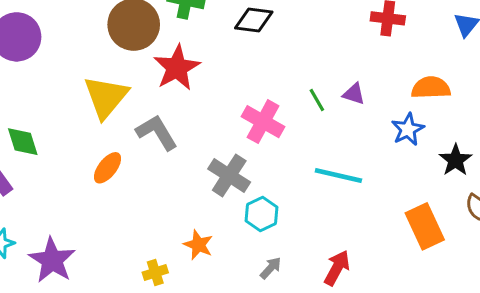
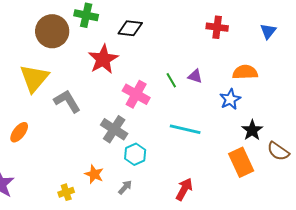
red star: (177, 68) -> (103, 59), moved
black star: (456, 160) -> (252, 130), moved
orange ellipse: (107, 168) -> (19, 132), moved
gray arrow: (271, 268) -> (125, 187), moved

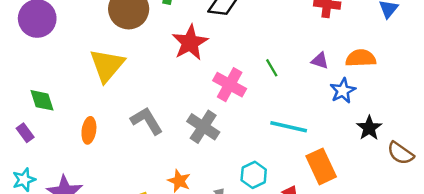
purple triangle: (195, 76) -> (320, 61), moved
gray L-shape: (67, 101) -> (147, 121), moved
orange ellipse: (19, 132) -> (89, 130), turned -30
cyan hexagon: (135, 154) -> (254, 175), moved
orange rectangle: (241, 162) -> (321, 166), moved

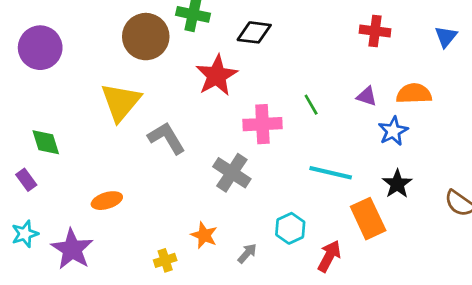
pink cross: (230, 85) -> (262, 124), turned -32
gray L-shape: (147, 121) -> (167, 138), moved
black star: (369, 128) -> (397, 184), moved
orange ellipse: (89, 130) -> (107, 201), moved, turned 65

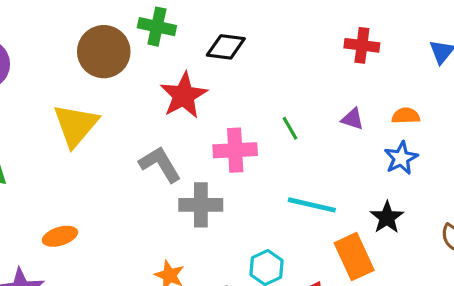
orange semicircle: (414, 94) -> (406, 116), size x0.7
blue star: (393, 131) -> (401, 158), moved
gray L-shape: (167, 138) -> (160, 164), moved
gray cross: (232, 173) -> (201, 205), turned -33

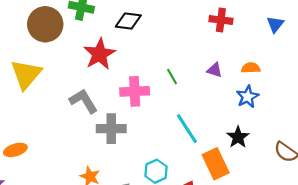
cyan line: (312, 205) -> (187, 129), turned 44

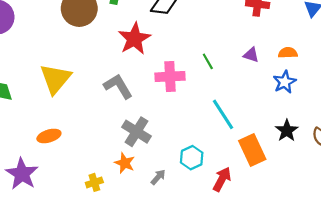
yellow triangle: (26, 74) -> (55, 79), moved
gray cross: (111, 129) -> (137, 132), moved, turned 32
black star: (238, 137) -> (287, 131), moved

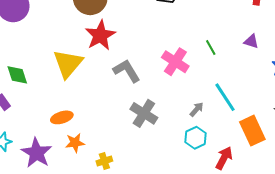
red star: (134, 39) -> (100, 35), moved
pink cross: (170, 77) -> (175, 62), turned 36
orange star: (125, 163) -> (75, 143), moved, turned -30
gray arrow: (158, 177) -> (197, 109), moved

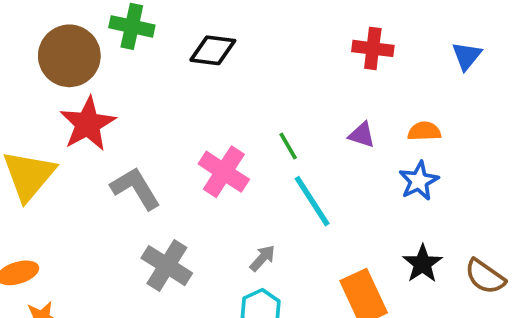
cyan line: (225, 97) -> (312, 201), moved

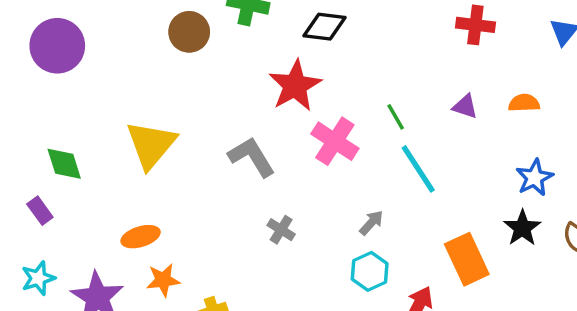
brown circle: (69, 56) -> (189, 32), size x0.7
red star: (88, 124) -> (295, 86), moved
blue star: (419, 181) -> (534, 178), moved
gray cross: (167, 266) -> (281, 230), size x0.6

